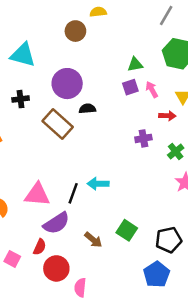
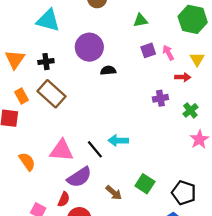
green triangle: (135, 64) -> (140, 20), moved
brown rectangle: (58, 124) -> (52, 94), moved
black line: (73, 193) -> (95, 149), turned -60
black pentagon: (169, 240) -> (184, 193), turned 30

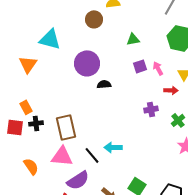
orange triangle: (15, 59) -> (28, 64), moved
black cross: (46, 62) -> (36, 123), moved
brown rectangle: (52, 94) -> (66, 127), moved, turned 35

